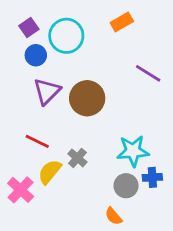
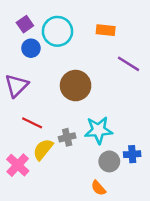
orange rectangle: (122, 22) -> (106, 30), moved, turned 36
purple triangle: (47, 91) -> (17, 86), moved
cyan star: (133, 151) -> (98, 130), moved
gray cross: (77, 158) -> (67, 137), turned 35

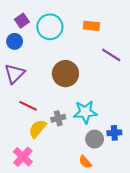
blue circle: (31, 48) -> (15, 41), moved
pink cross: (18, 165) -> (23, 157), moved

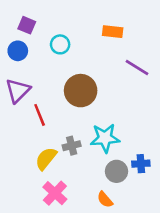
purple square: (22, 21) -> (27, 25), turned -32
cyan circle: (50, 27) -> (60, 44), moved, size x0.6
red line: (28, 106) -> (40, 115), moved, turned 42
pink cross: (23, 157) -> (55, 193), moved

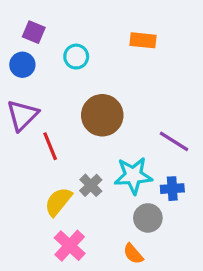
purple line: (137, 68) -> (174, 141), moved
gray cross: (72, 146) -> (91, 185), turned -30
blue cross: (141, 164) -> (172, 189), moved

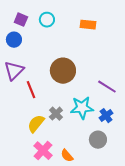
cyan circle: (76, 57) -> (47, 20), moved
blue cross: (172, 189) -> (106, 116), turned -32
gray circle: (148, 218) -> (98, 140), moved
orange semicircle: (133, 254) -> (67, 156), moved

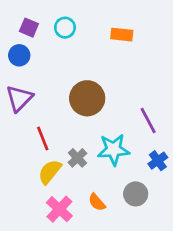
purple line: (107, 87) -> (148, 120), turned 30
red line: (31, 90) -> (43, 138), moved
blue cross: (106, 116) -> (158, 161), moved
orange semicircle: (67, 156) -> (97, 202), moved

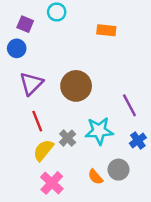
cyan circle: (65, 28) -> (57, 12), moved
purple triangle: (19, 98) -> (31, 84), moved
orange semicircle: (97, 202) -> (95, 177), moved

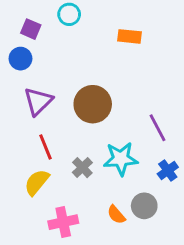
yellow semicircle: (43, 150) -> (37, 182), moved
pink cross: (52, 183) -> (63, 222), turned 35

